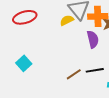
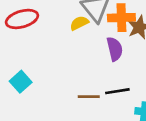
brown line: (74, 74) -> (89, 97), turned 35

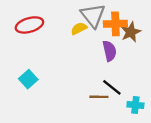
black line: (117, 91) -> (112, 87), turned 48
brown line: (89, 97) -> (99, 97), moved

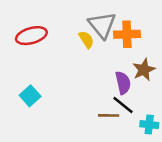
yellow semicircle: (79, 28) -> (86, 40), turned 84
brown star: (131, 32) -> (144, 70), moved
purple semicircle: (110, 51) -> (123, 83), moved

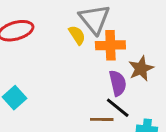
orange cross: (127, 34) -> (110, 45), moved

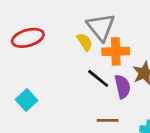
black line: (118, 108) -> (98, 78), moved

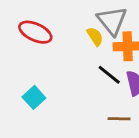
red ellipse: (28, 38) -> (35, 32), turned 40

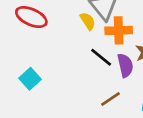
brown line: (119, 119) -> (111, 99), turned -35

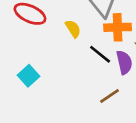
yellow semicircle: (88, 21) -> (73, 29), moved

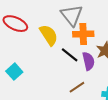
yellow semicircle: (73, 29) -> (49, 35), size x1.5

